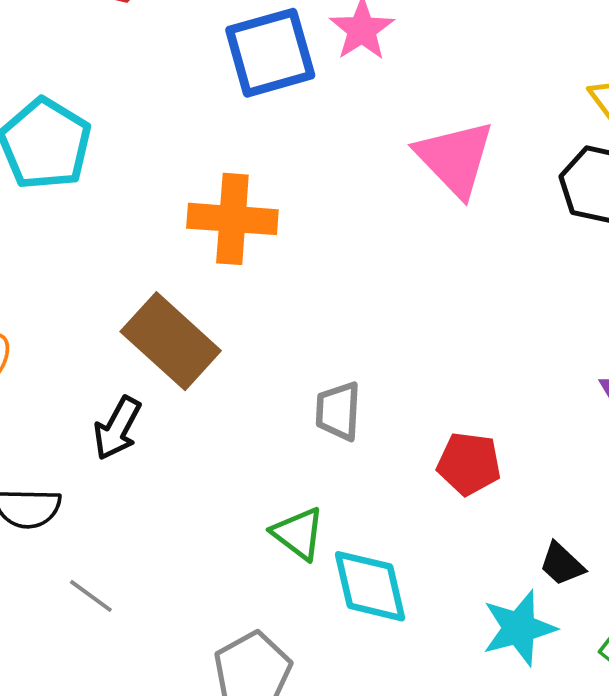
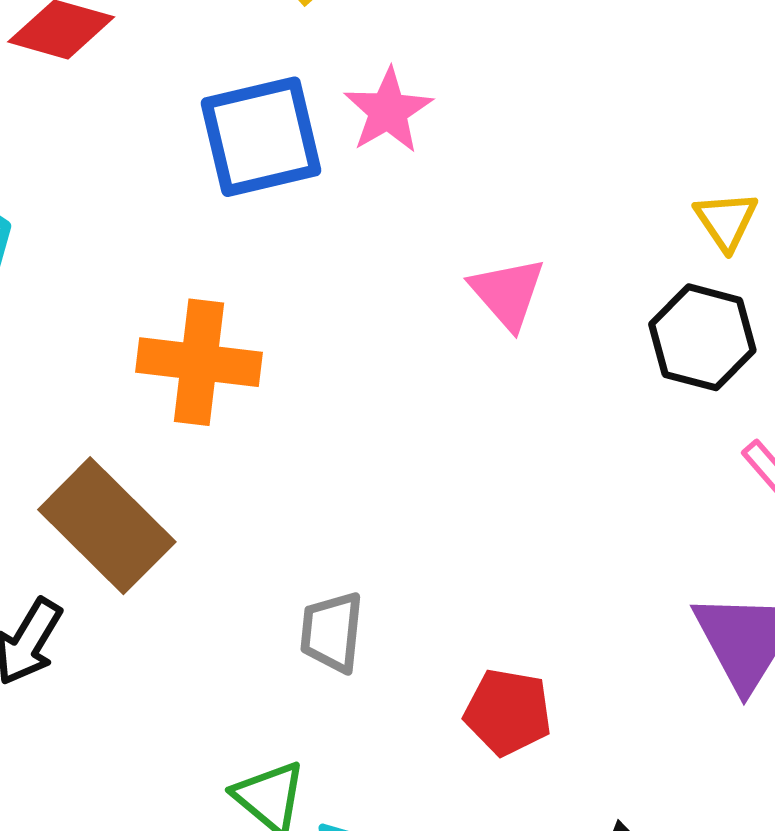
pink triangle: (455, 158) -> (508, 293), size x0.7

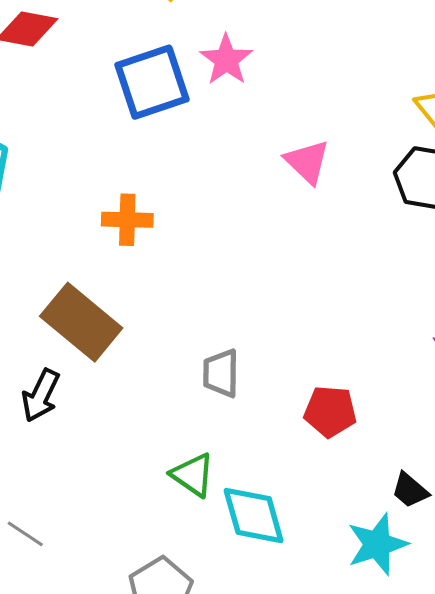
orange cross: (199, 362) -> (127, 220), size x0.7

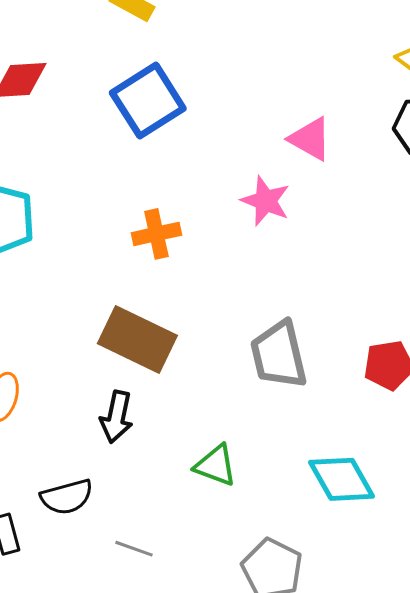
pink star: (226, 60) -> (266, 201), moved
gray trapezoid: (221, 373) -> (279, 355), size x1.5
green triangle: (193, 475) -> (216, 465), moved

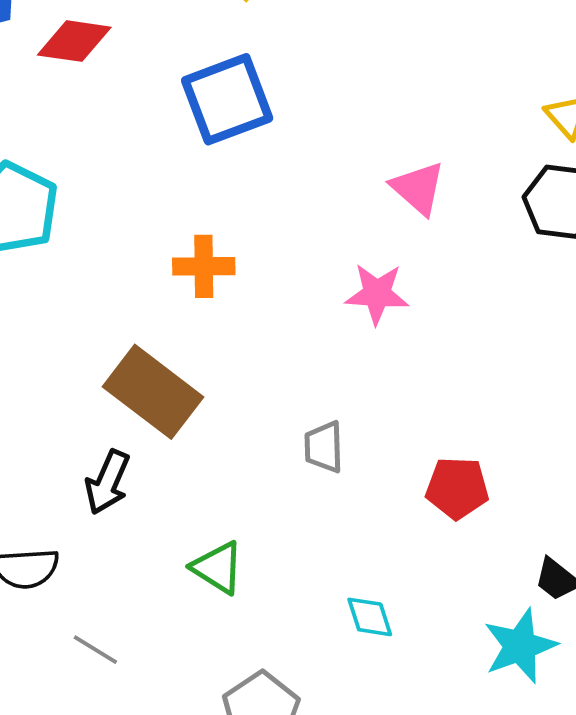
pink star: (266, 201) -> (377, 294), moved, turned -30
gray trapezoid: (279, 355) -> (324, 447), size x0.6
cyan diamond: (342, 479) -> (370, 617), size x0.6

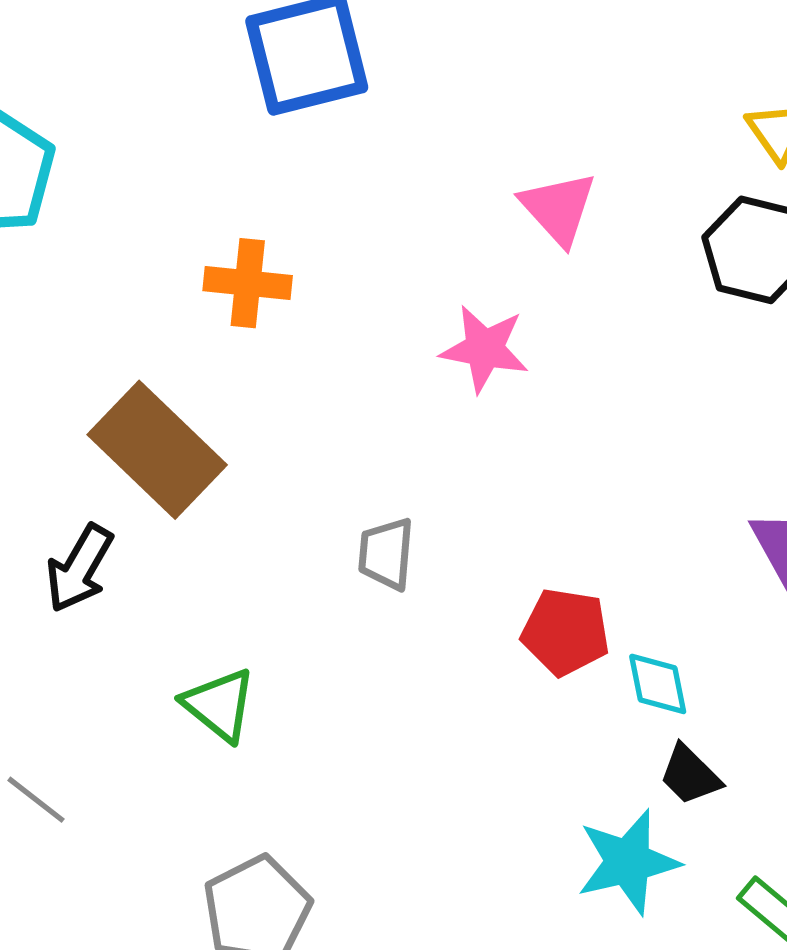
cyan diamond: (370, 617) -> (658, 684), moved

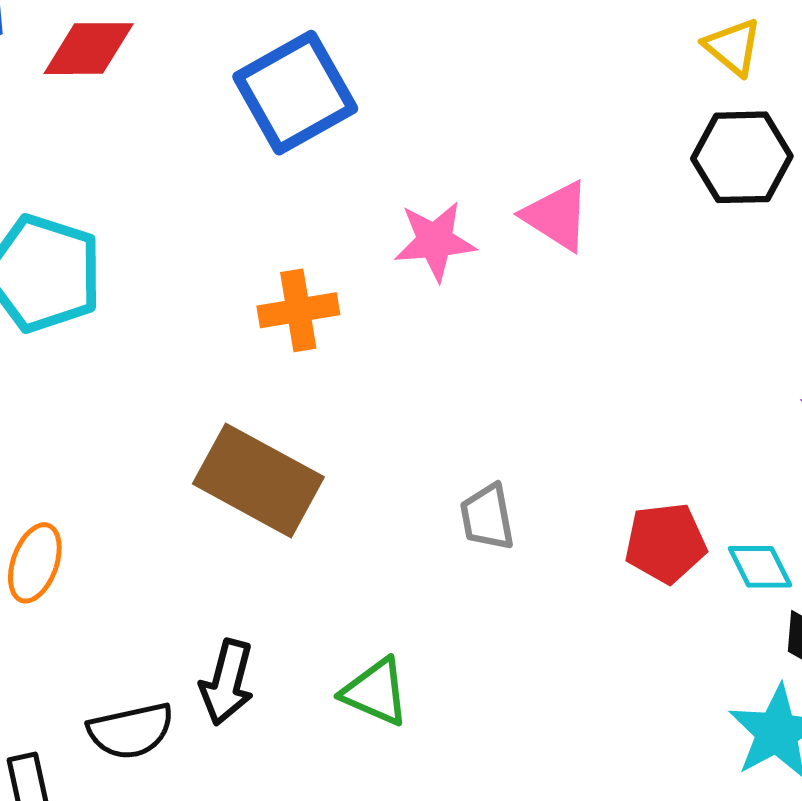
pink triangle: (558, 208) -> (557, 216), moved
pink star: (484, 349) -> (435, 241), moved
black arrow: (79, 568) -> (227, 682), moved

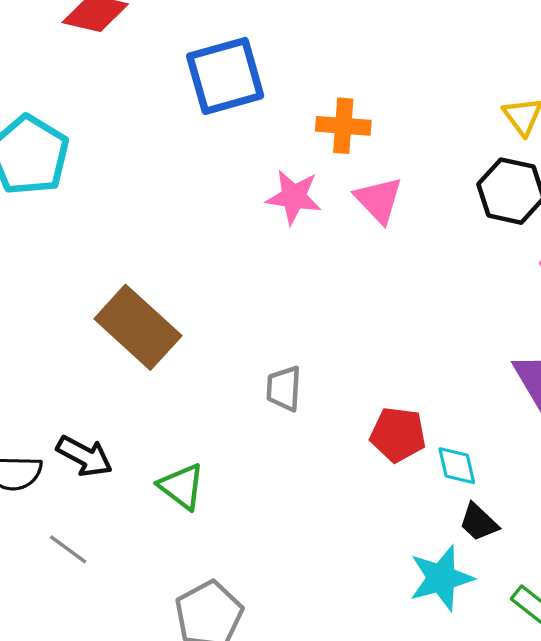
orange cross: (298, 310) -> (343, 126), moved
black arrow: (227, 682) -> (84, 456), turned -90

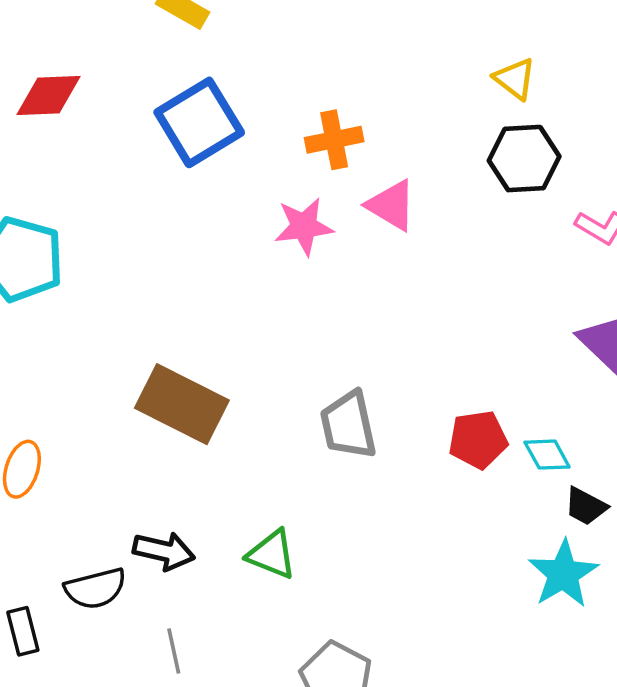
gray trapezoid: (284, 389) -> (348, 425), size x1.4
gray line: (68, 549) -> (174, 651), turned 57

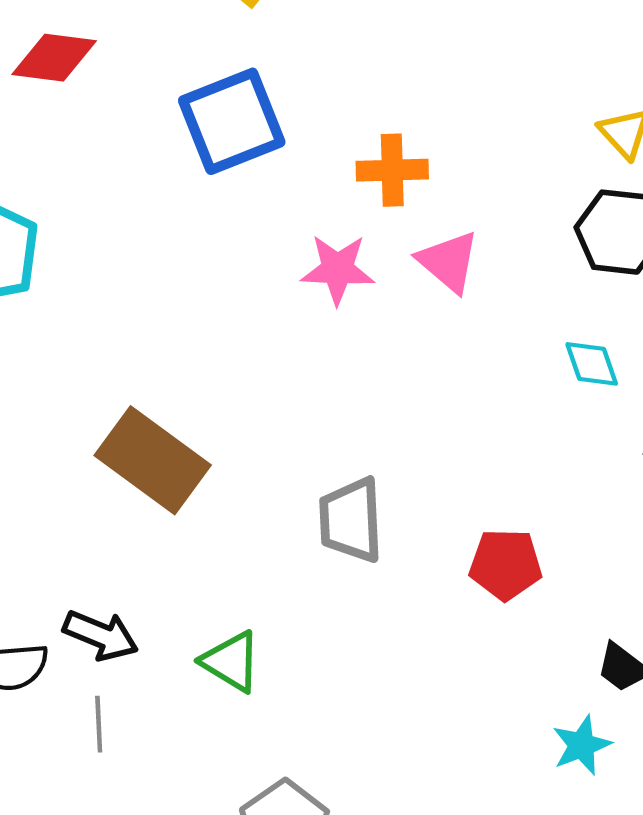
cyan diamond: (547, 455) -> (592, 364), moved
cyan star: (563, 574) -> (582, 745), size x0.7
gray line: (174, 651) -> (99, 724), moved

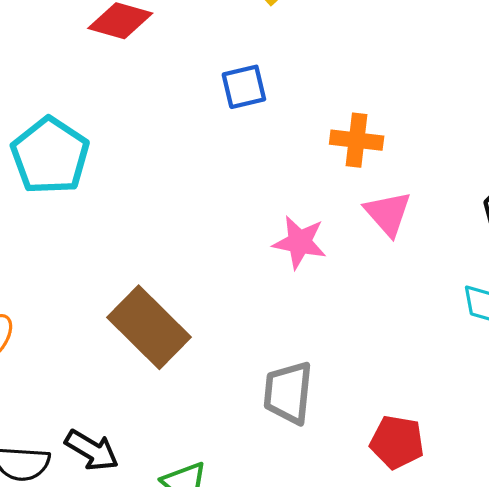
blue square: (232, 121) -> (244, 87), size x0.6
pink star: (338, 269) -> (300, 242), moved

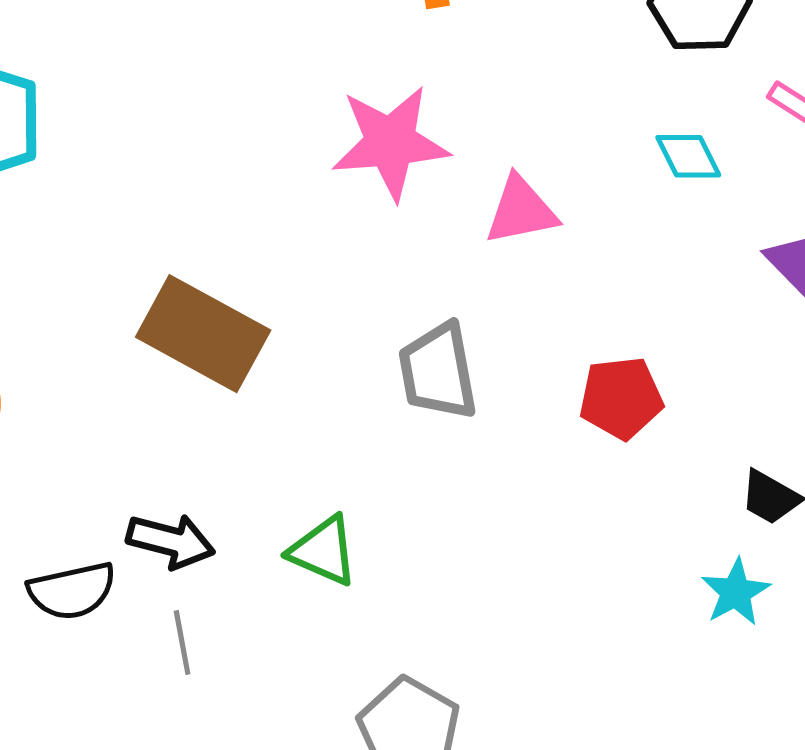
pink triangle: (388, 213) -> (521, 210), moved, turned -44
pink star: (300, 242) -> (390, 143), size x1.4

